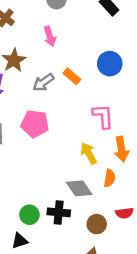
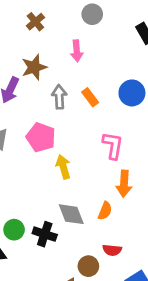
gray arrow: (43, 82) -> (59, 97), turned 110
yellow arrow: (89, 153) -> (63, 167), moved
brown circle: (97, 224) -> (88, 266), moved

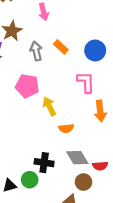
blue circle: (132, 93) -> (95, 50), moved
orange semicircle: (105, 211) -> (66, 128), moved, turned 72
gray diamond: (71, 214) -> (77, 158), moved
green circle: (14, 230) -> (30, 180), moved

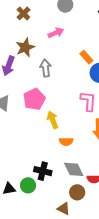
pink arrow: (44, 12) -> (56, 33), turned -105
orange rectangle: (61, 47) -> (86, 57), moved
pink pentagon: (27, 86) -> (34, 99), turned 30

